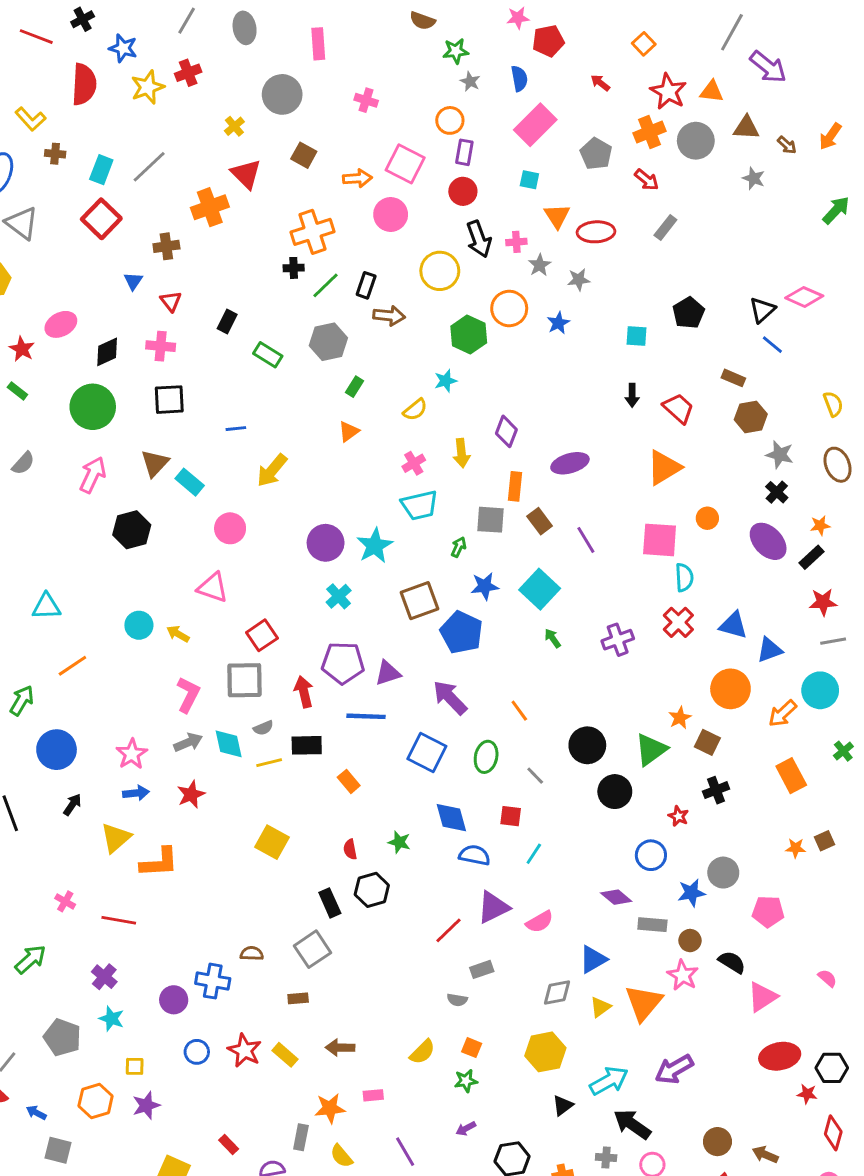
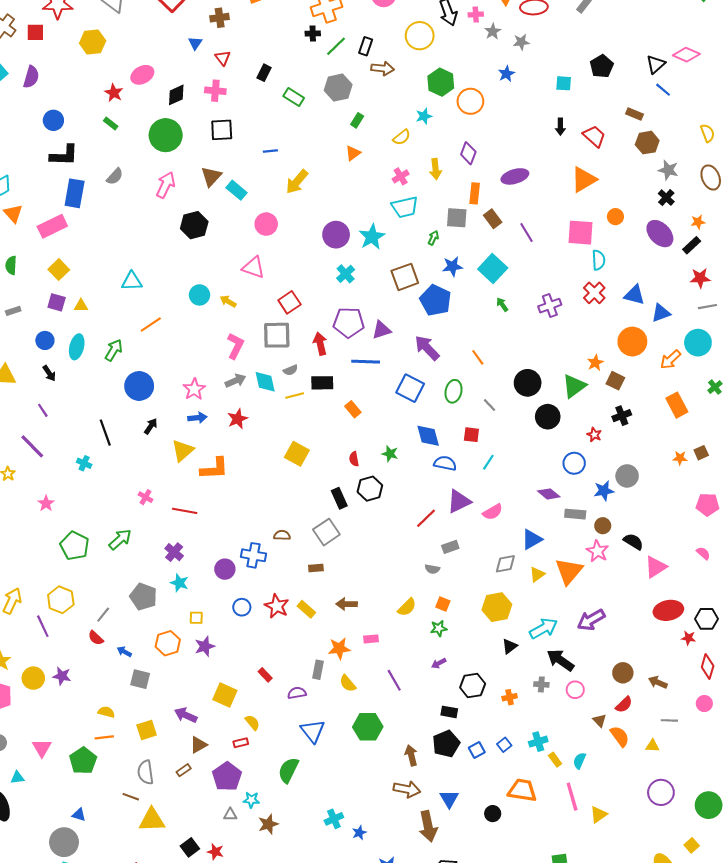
orange circle: (509, 308) -> (470, 101), moved
pink pentagon: (768, 912) -> (708, 505), moved

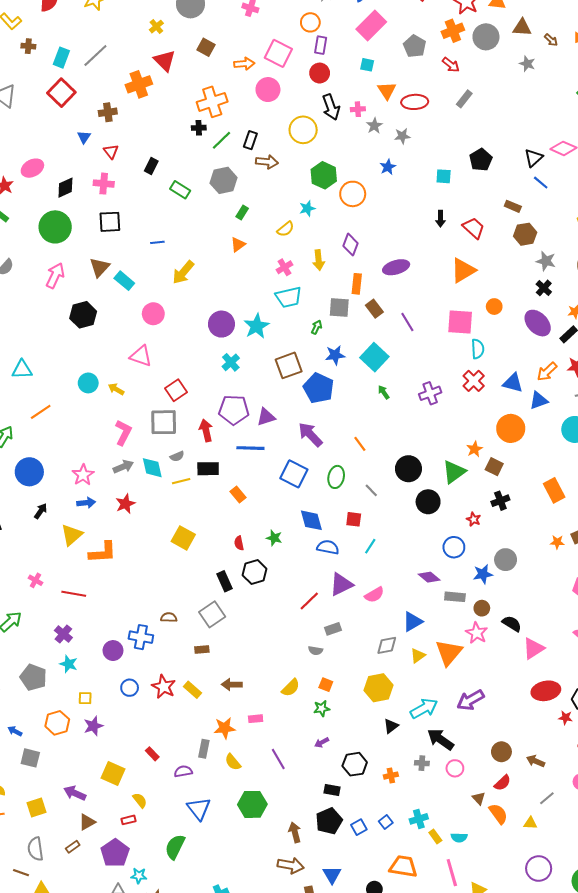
orange arrow: (670, 360) -> (547, 372), moved
gray line: (669, 720) -> (547, 798), turned -42
cyan semicircle: (579, 761) -> (459, 838), turned -112

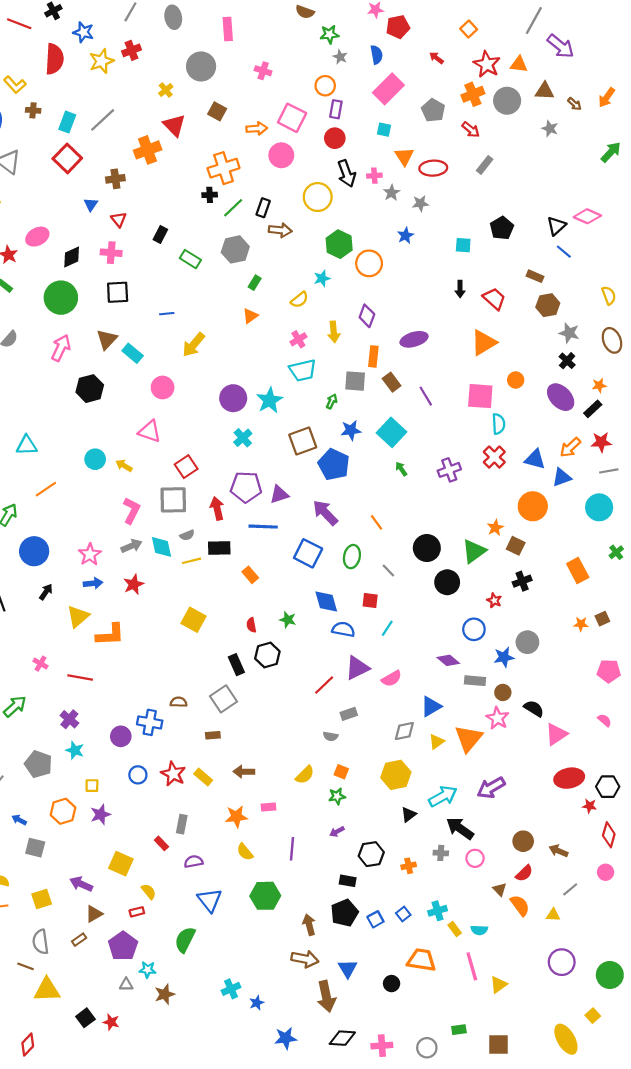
gray rectangle: (204, 749) -> (182, 824), moved
purple line: (278, 759) -> (292, 849), turned 35

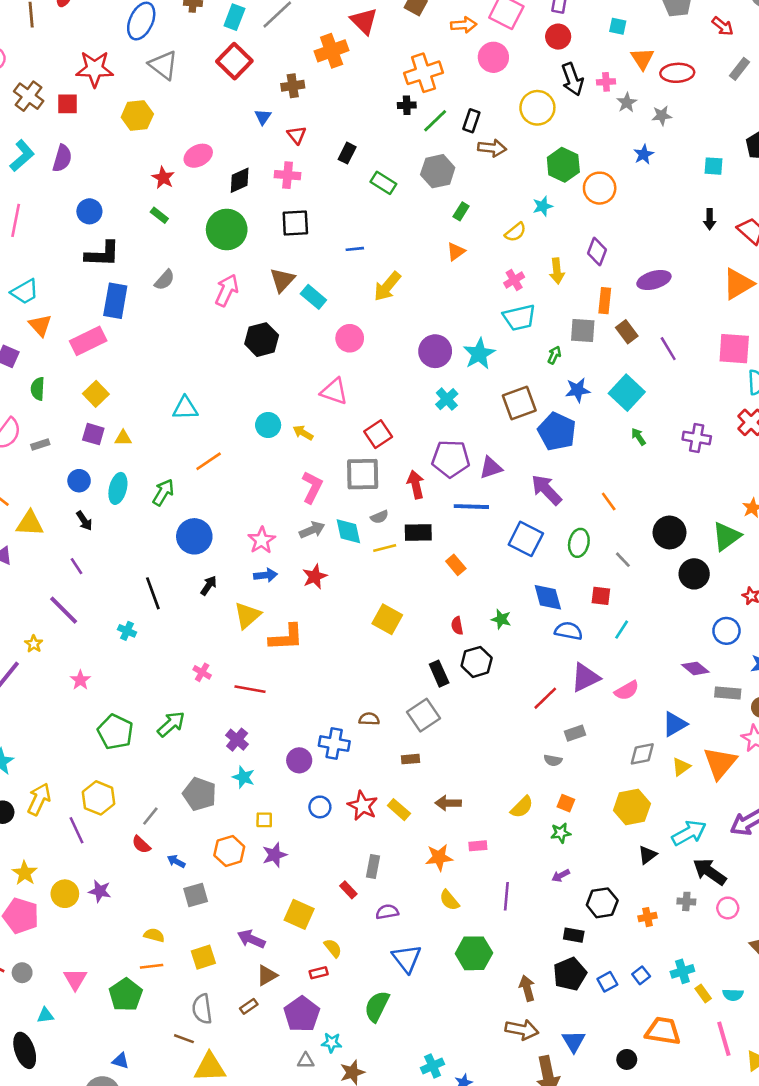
purple cross: (449, 470) -> (697, 438), turned 30
gray square: (35, 848) -> (196, 895), turned -30

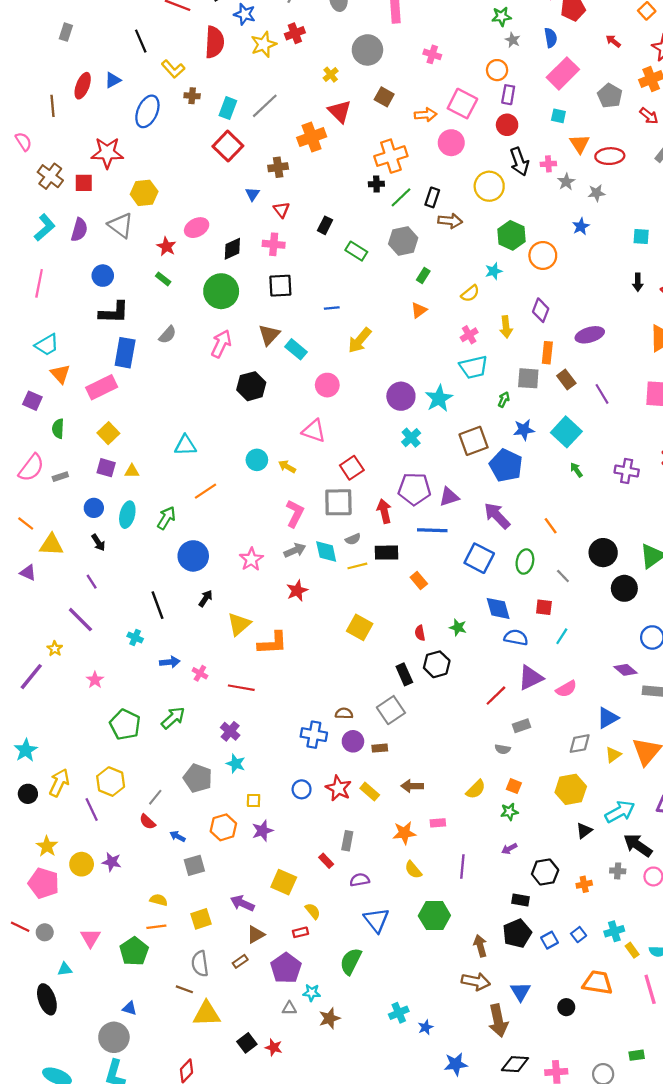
gray triangle: (163, 65) -> (121, 225), moved
blue arrow: (266, 575) -> (170, 662), moved
purple circle: (299, 760) -> (353, 741), moved

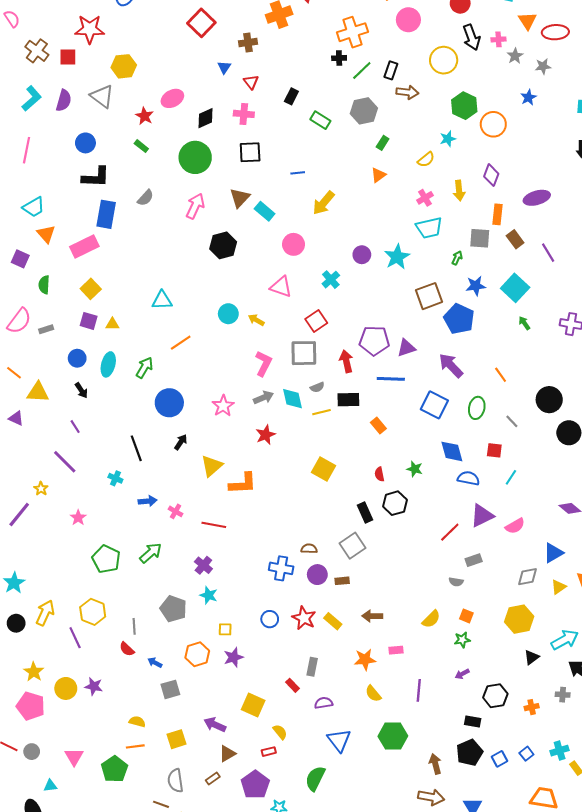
purple circle: (401, 396) -> (362, 255), size x0.7
cyan cross: (411, 438) -> (331, 280), moved
gray line: (155, 797) -> (134, 626), turned -42

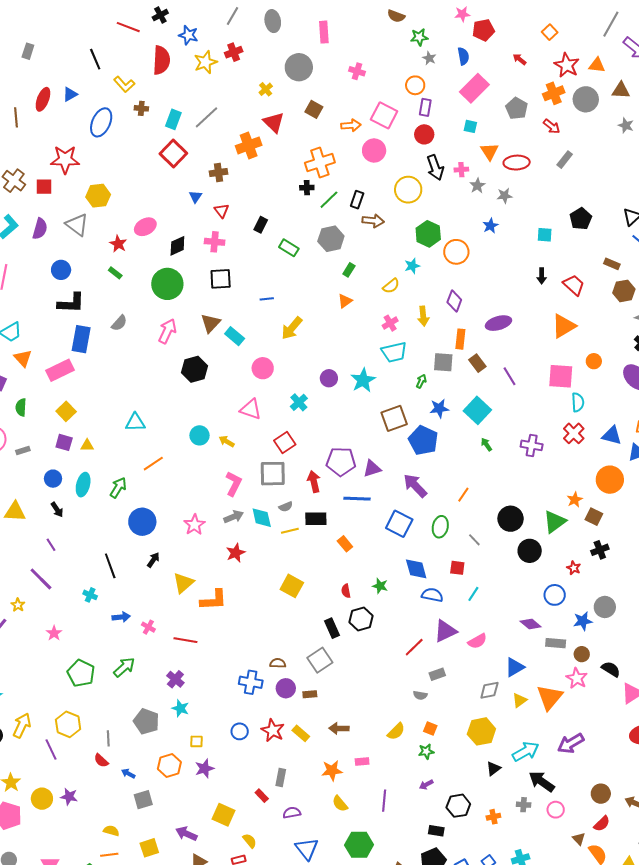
orange line: (501, 375) -> (463, 495), turned 70

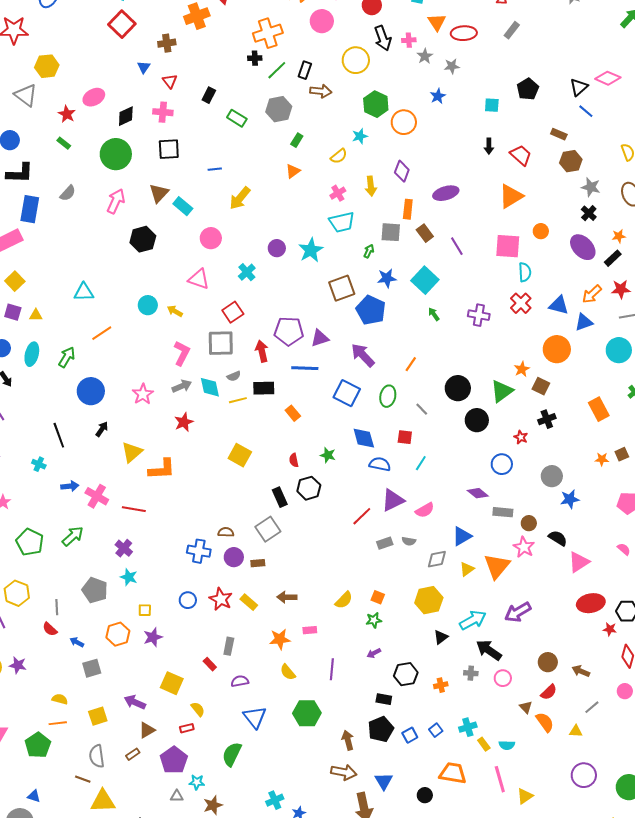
blue star: (583, 621) -> (570, 499), moved
pink cross: (148, 627) -> (97, 496), size x1.6
gray semicircle: (420, 695) -> (409, 541), moved

